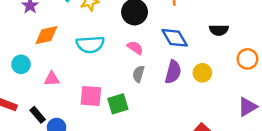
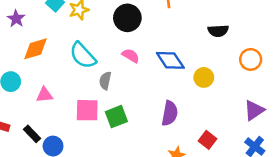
blue diamond: (175, 38) -> (170, 60), moved
cyan semicircle: (90, 44) -> (83, 55), turned 56
purple semicircle: (173, 72) -> (170, 113), moved
gray semicircle: (138, 74) -> (105, 81), moved

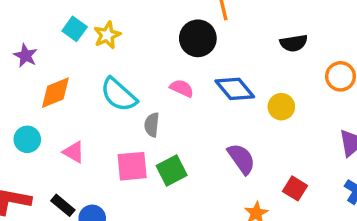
black circle: (127, 18) -> (198, 38), moved
pink triangle: (44, 95) -> (74, 152), turned 42
purple semicircle: (170, 113) -> (241, 159), turned -40

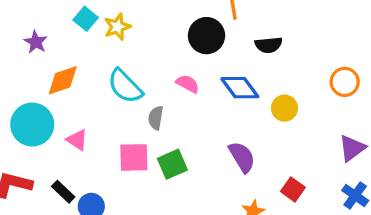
black semicircle: (294, 43) -> (269, 45), moved
cyan circle: (27, 139) -> (32, 125), size x1.6

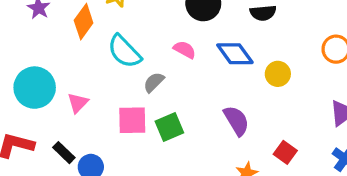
orange diamond: (63, 80) -> (84, 22), moved, turned -36
gray semicircle: (156, 118) -> (154, 82), turned 35
pink triangle: (77, 140) -> (78, 103), turned 40

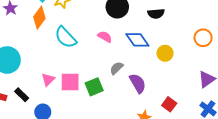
gray semicircle: (154, 82) -> (116, 68), moved
pink triangle: (78, 103) -> (48, 80), moved
black rectangle: (64, 153) -> (22, 95), moved

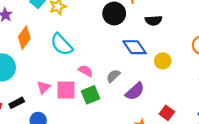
orange diamond: (39, 18) -> (24, 38), moved
pink semicircle: (105, 37) -> (86, 71), moved
purple semicircle: (138, 83) -> (135, 91), turned 78
black rectangle: (22, 95) -> (17, 103), turned -72

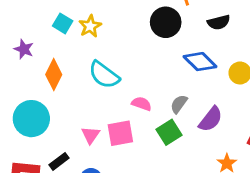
green square: (90, 95) -> (169, 132), moved

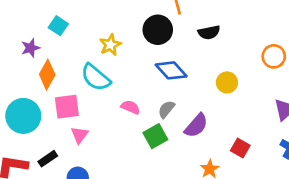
yellow star: (90, 26) -> (110, 45), moved
purple star: (24, 49) -> (30, 48), moved, turned 30
blue diamond: (200, 62) -> (171, 70), moved
pink square: (120, 133) -> (67, 107), moved

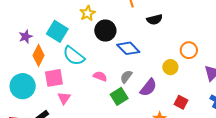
cyan square: (58, 26) -> (57, 31), moved, size x1.5
black circle: (158, 30) -> (105, 31), moved
yellow star: (110, 45) -> (88, 13), moved
orange circle: (274, 56) -> (189, 50), moved
yellow circle: (227, 82) -> (170, 67), moved

